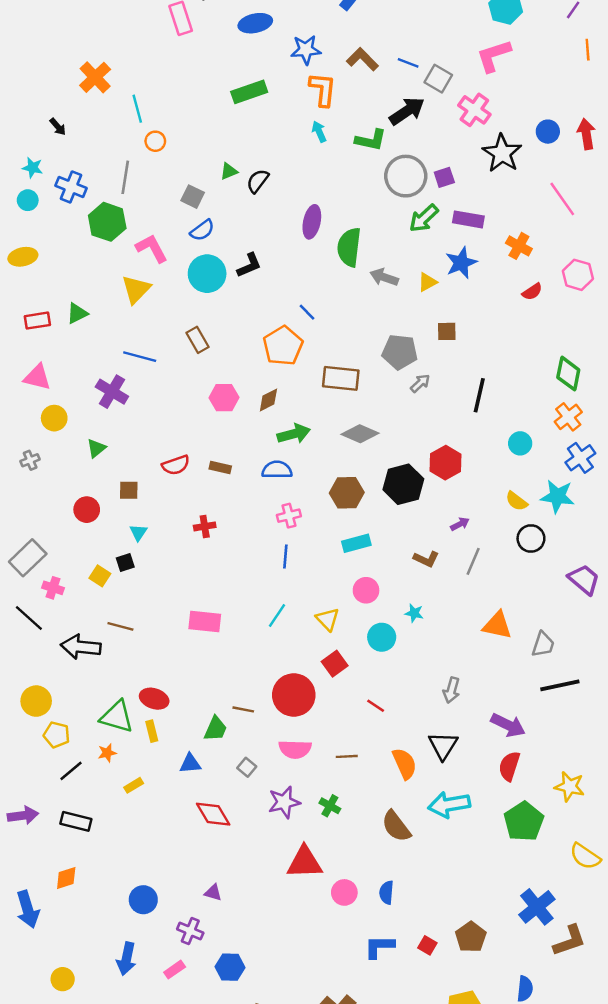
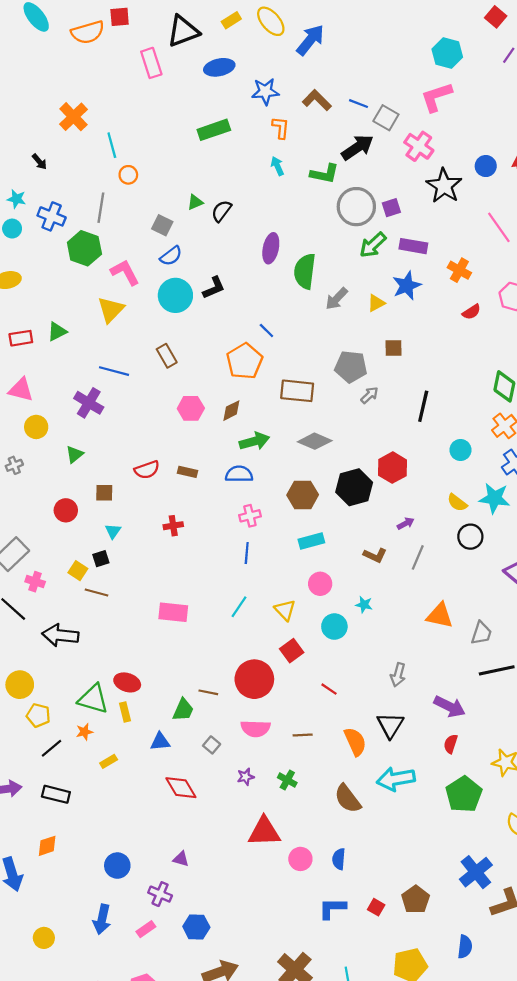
orange L-shape: (323, 89) -> (281, 128), size x0.7
gray arrow: (384, 277) -> (337, 299), turned -65
brown line: (120, 626) -> (96, 593), moved
red semicircle: (509, 766) -> (451, 744), size x0.7
purple star: (284, 802) -> (246, 777), size x0.6

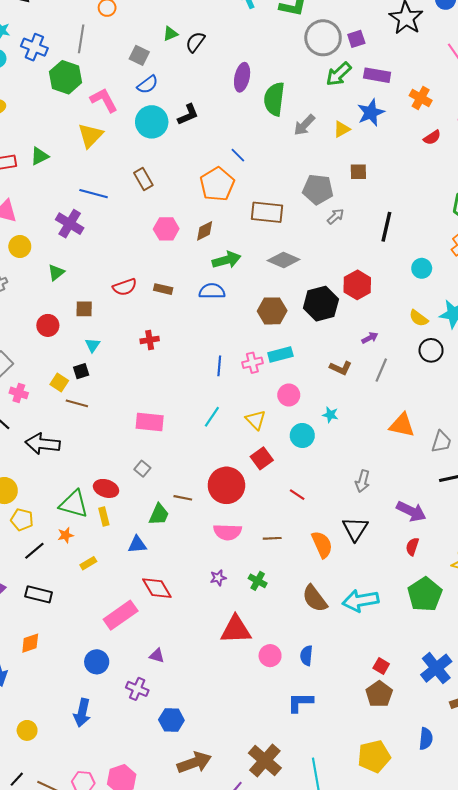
pink cross: (250, 516) -> (252, 363), moved
gray square: (212, 745) -> (142, 469), moved
cyan arrow: (396, 779) -> (360, 601), moved
red square: (376, 907) -> (381, 666), moved
pink rectangle: (146, 929) -> (121, 615), moved, size x1.8

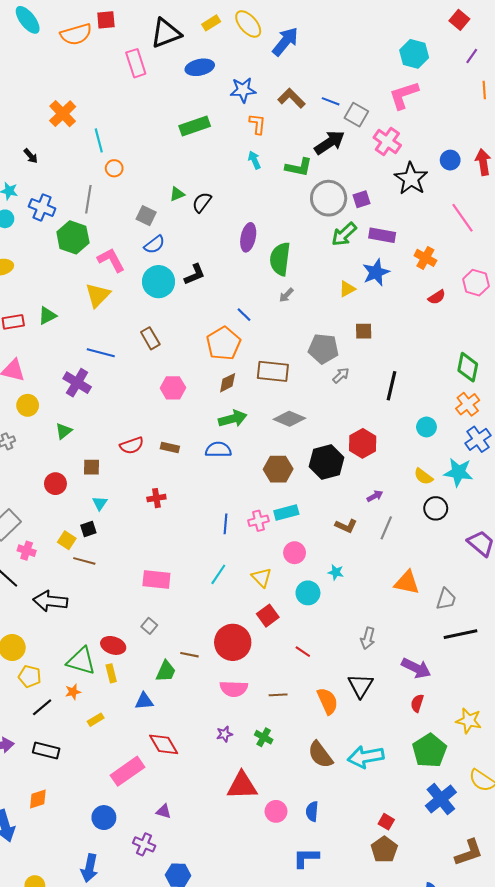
gray arrow: (304, 125) -> (286, 295), moved, size x0.7
brown diamond: (205, 231) -> (228, 383), moved
blue cross: (436, 668) -> (441, 799), moved

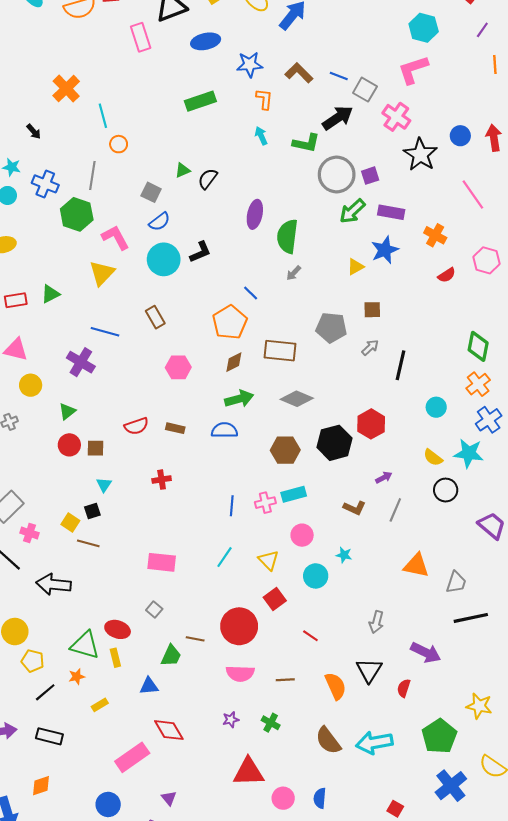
gray arrow: (341, 375) -> (370, 347), moved
red circle: (55, 484) -> (69, 445), moved
red semicircle: (417, 703) -> (404, 688), moved
purple triangle: (164, 811) -> (169, 798), turned 35

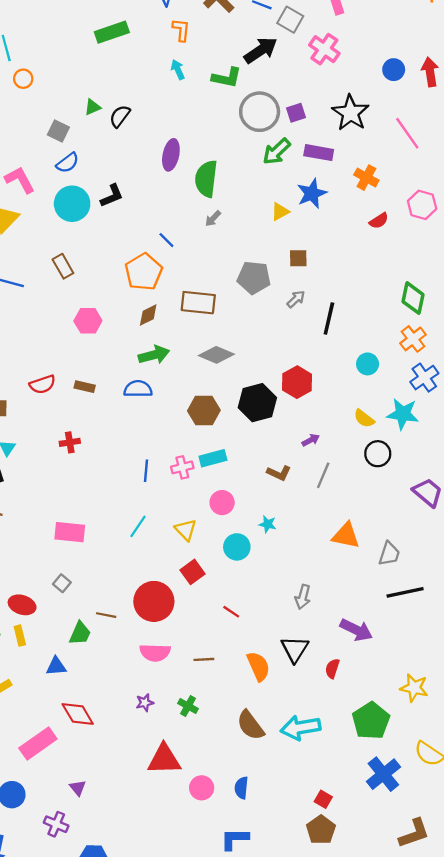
black star: (420, 155) -> (350, 113), moved

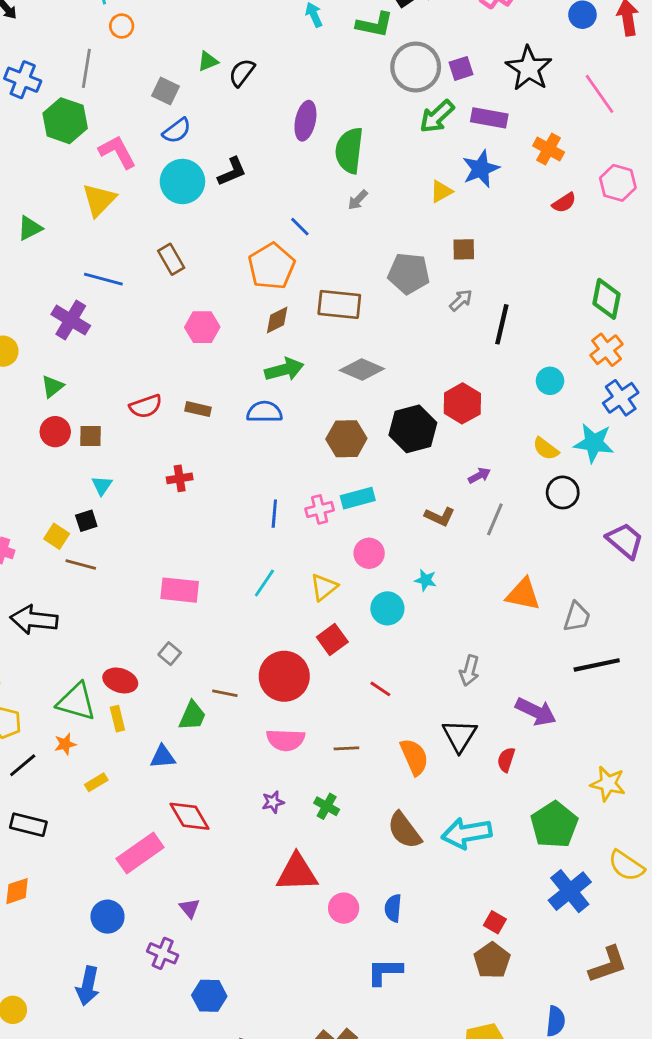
yellow triangle: (186, 530) -> (324, 587), turned 35

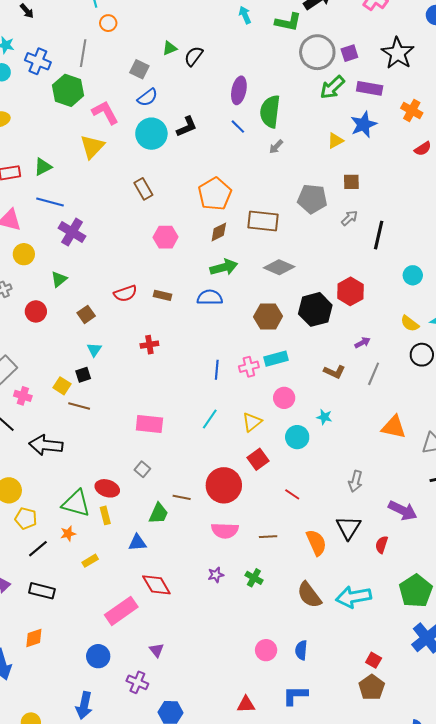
blue line: (300, 227) -> (238, 127), moved
blue line: (103, 279) -> (50, 202), moved
red circle: (55, 432) -> (36, 311), moved
brown square: (91, 436) -> (86, 314), turned -36
red triangle: (297, 873) -> (246, 704), moved, size x0.6

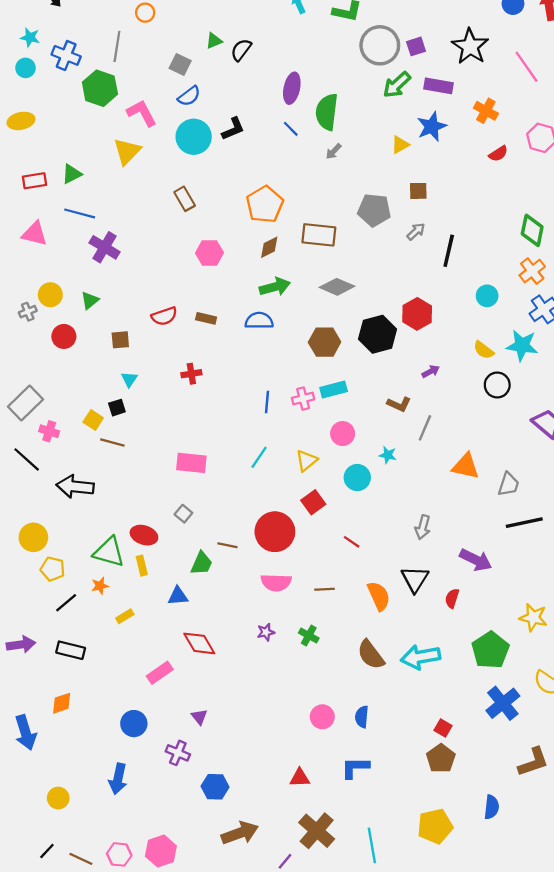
yellow circle: (24, 254) -> (50, 295), moved
brown square: (86, 314) -> (120, 340), turned 30
gray line: (374, 374) -> (425, 428), moved
pink rectangle: (121, 611) -> (160, 673), size x0.7

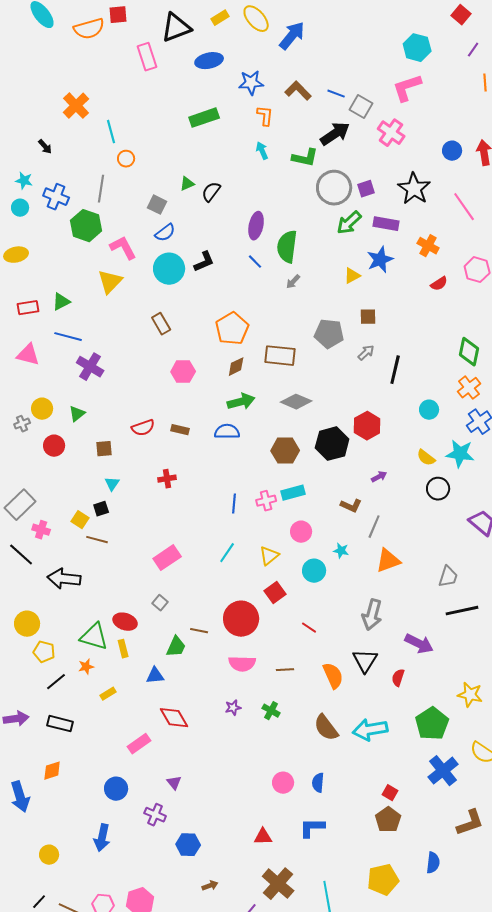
pink rectangle: (191, 463) -> (167, 558), turned -40
orange triangle: (466, 466) -> (388, 561), moved, turned -32
gray arrow: (423, 527) -> (372, 615), size x1.4
brown arrow: (240, 833) -> (210, 886), size x0.5

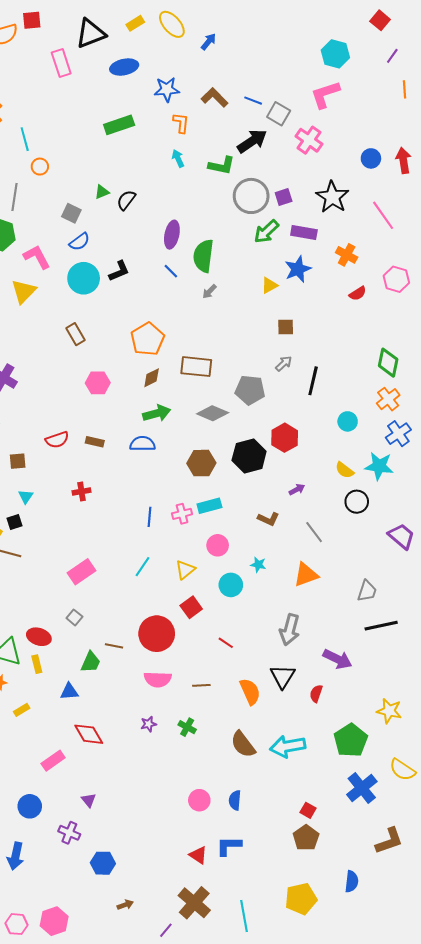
blue arrow: (292, 36) -> (208, 42), size x0.6
gray pentagon: (329, 334) -> (250, 390), moved
gray line: (374, 527) -> (314, 532), moved, turned -60
red triangle: (263, 837) -> (198, 855), moved, turned 36

